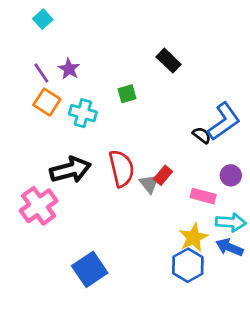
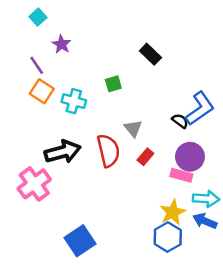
purple star: (69, 69) -> (61, 44), moved
purple circle: (231, 175) -> (190, 157), moved, size x1.5
gray triangle: (149, 184) -> (133, 128), moved

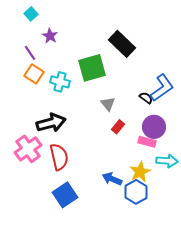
black rectangle: (150, 54) -> (122, 44), size x1.5
green square: (113, 84) -> (92, 68), size x2.0
red semicircle: (108, 151) -> (59, 157), moved
blue arrow: (205, 221) -> (112, 179), moved

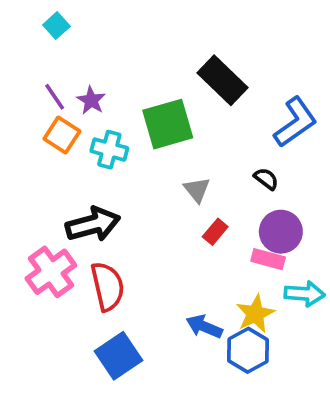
purple star: (50, 36) -> (91, 100), moved
blue L-shape: (162, 88) -> (295, 122), moved

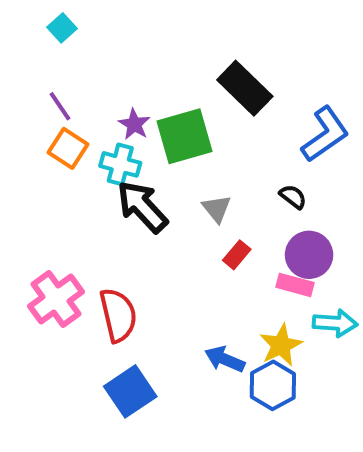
purple star: (91, 100) -> (134, 124), moved
black arrow: (93, 224) -> (142, 207), moved, turned -118

